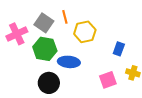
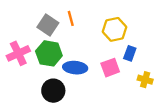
yellow hexagon: (85, 32) -> (115, 29), moved
pink cross: (17, 34) -> (18, 53), moved
pink square: (108, 80) -> (110, 68), moved

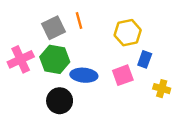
gray square: (48, 25) -> (53, 28), turned 30

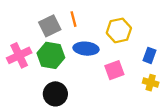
blue rectangle: (145, 59) -> (149, 55), moved
blue ellipse: (84, 75) -> (86, 49), moved

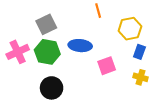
orange line: (74, 19) -> (98, 11), moved
yellow hexagon: (119, 30) -> (130, 29), moved

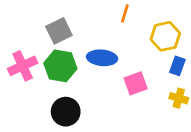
orange line: (98, 11) -> (125, 13), turned 32

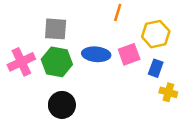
gray square: (59, 31) -> (56, 29), turned 30
blue rectangle: (177, 66) -> (156, 68), moved
pink square: (136, 83) -> (129, 54), moved

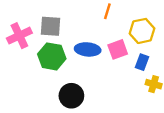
pink cross: (21, 62) -> (19, 36), moved
black circle: (62, 105) -> (71, 96), moved

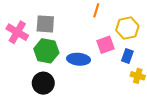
pink cross: (19, 36) -> (17, 32), turned -35
blue ellipse: (88, 49) -> (79, 59), moved
black circle: (71, 96) -> (43, 83), moved

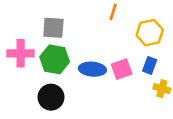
pink cross: (17, 32) -> (21, 53), moved, turned -30
pink square: (106, 45) -> (122, 69), moved

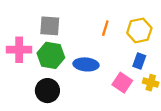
orange line: (113, 12) -> (105, 28), moved
pink square: (122, 69) -> (122, 83), moved, turned -36

